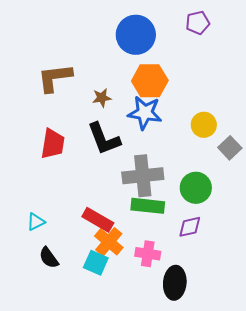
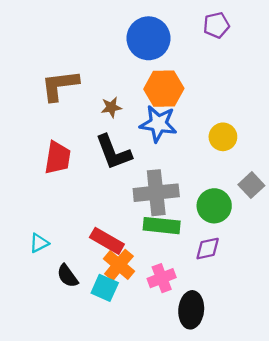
gray square: (230, 148) -> (251, 185), moved
pink cross: (148, 254) -> (162, 278), turned -30
black semicircle: (49, 258) -> (67, 276), moved

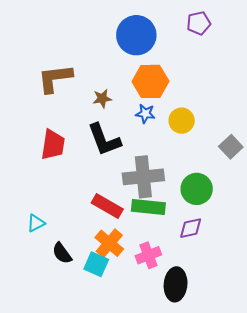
blue star: (158, 124) -> (145, 114), size x0.6
yellow circle: (223, 137) -> (182, 121), moved
gray square: (251, 185) -> (231, 147), moved
red rectangle: (107, 241) -> (107, 206), moved

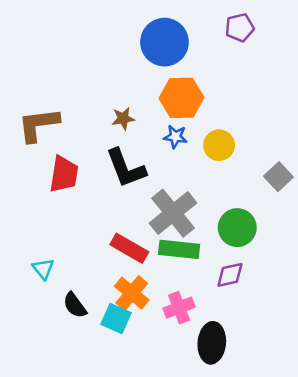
brown L-shape: (55, 78) -> (38, 125), moved
gray cross: (143, 177) -> (173, 213), turned -33
cyan triangle: (36, 223) -> (43, 269), turned -42

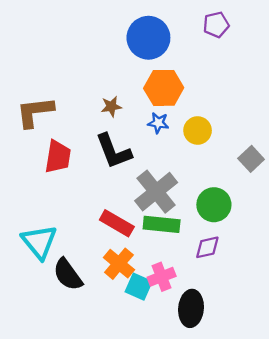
cyan triangle: (43, 269) -> (39, 242), size x1.8
black semicircle: (75, 305) -> (68, 275), size x1.4
cyan square: (116, 319) -> (139, 287), moved

